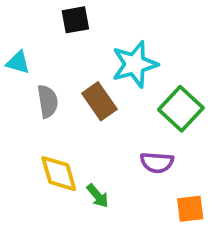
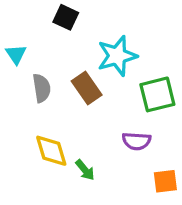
black square: (75, 20) -> (66, 17), turned 35
cyan triangle: (18, 62) -> (16, 54), turned 40
green square: (181, 109) -> (157, 94), turned 33

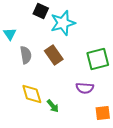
cyan star: (117, 56) -> (63, 23), moved

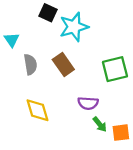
purple semicircle: (85, 88) -> (88, 103), moved
green arrow: (53, 106) -> (100, 124), moved

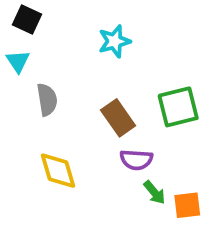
black square: (48, 13) -> (27, 19), moved
cyan star: (74, 27) -> (114, 41), size x0.7
brown rectangle: (63, 64) -> (118, 118), moved

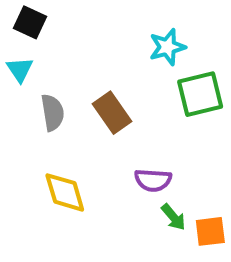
cyan star: (114, 41) -> (167, 47), moved
green square: (178, 107) -> (200, 94), moved
brown rectangle: (118, 118) -> (112, 113), moved

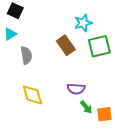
cyan triangle: (20, 70) -> (10, 34), turned 32
brown rectangle: (112, 113) -> (66, 45), moved

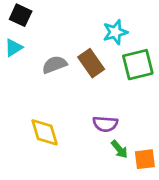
gray semicircle: (26, 55) -> (54, 65), moved, turned -102

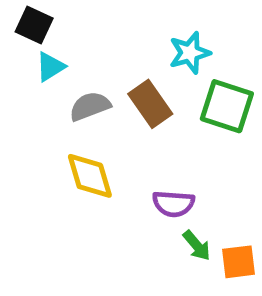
cyan triangle: (14, 48) -> (50, 67), moved
green square: (138, 65) -> (227, 106), turned 32
yellow diamond: (45, 132) -> (90, 176), moved

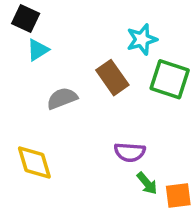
gray semicircle: (90, 106) -> (62, 98), moved
yellow diamond: (90, 176) -> (34, 163), moved

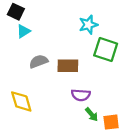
brown rectangle: (112, 78) -> (68, 66), moved, turned -54

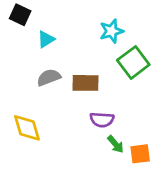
cyan triangle: (23, 31) -> (46, 39), moved
green square: (106, 50) -> (133, 62), turned 35

